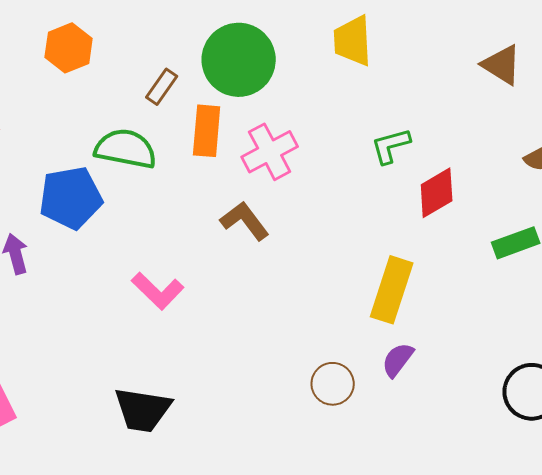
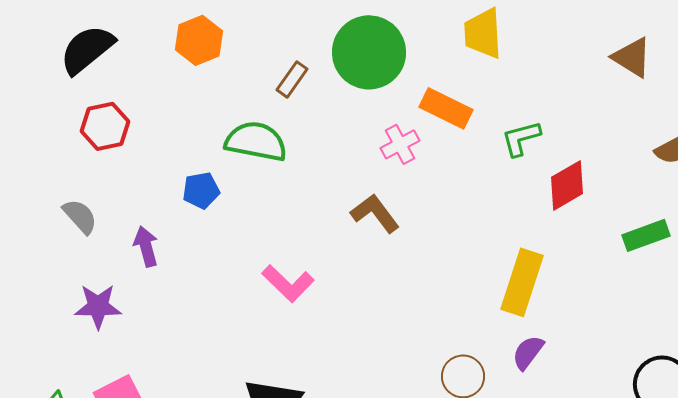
orange rectangle: (207, 131) -> (446, 108), moved, turned -69
pink cross: (270, 152) -> (400, 144), size x0.7
blue pentagon: (71, 198) -> (201, 190), size x0.6

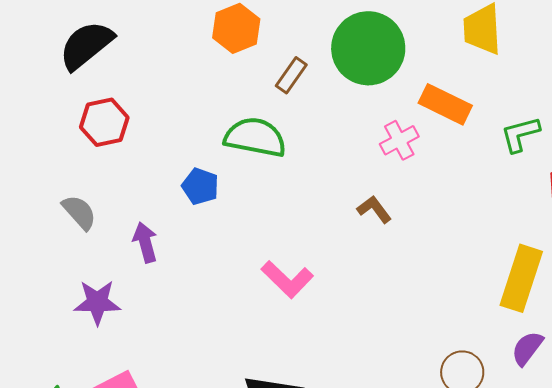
orange hexagon: (199, 40) -> (236, 28), moved
blue pentagon: (201, 190) -> (200, 186), turned 30
brown L-shape: (375, 213) -> (374, 209), size x0.7

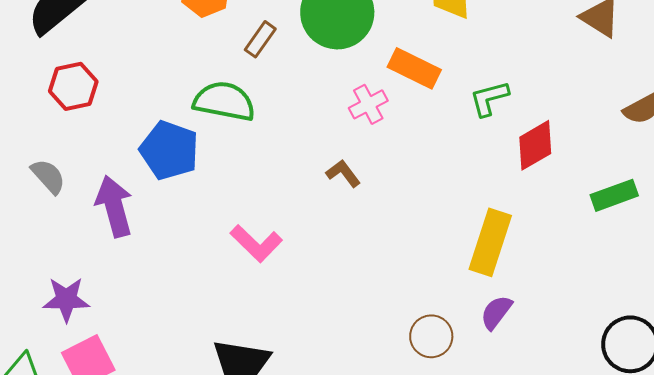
blue pentagon: (200, 186) -> (169, 150), size x1.6
purple arrow: (145, 242) -> (114, 206), size x1.5
purple star: (97, 302) -> (66, 299), moved

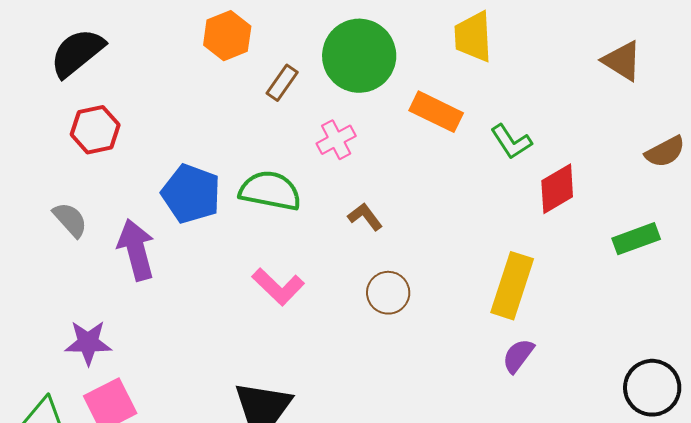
green L-shape: (489, 98) -> (511, 142), turned -108
green semicircle: (224, 101) -> (270, 191), moved
pink cross: (368, 104) -> (336, 140), moved
brown circle: (431, 336) -> (388, 293), moved

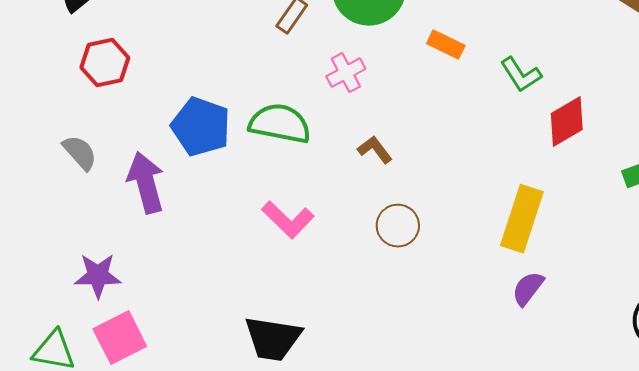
orange rectangle: (436, 112) -> (446, 45), size x0.7

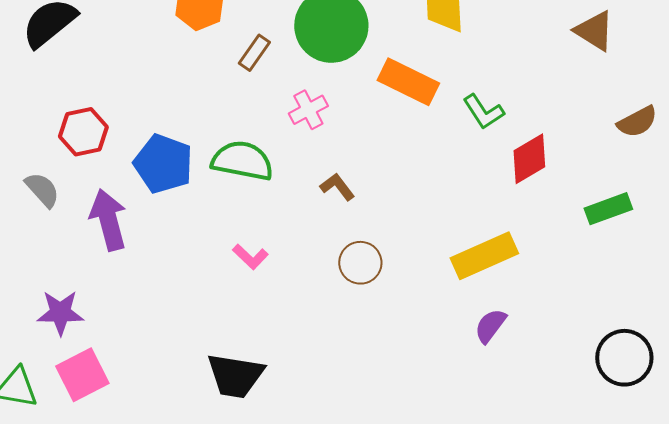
orange rectangle: (446, 45) -> (408, 82), size x1.6
red hexagon: (105, 63) -> (83, 132), moved
yellow rectangle: (522, 219) -> (484, 256), turned 48
pink L-shape: (288, 220) -> (250, 257), size x0.7

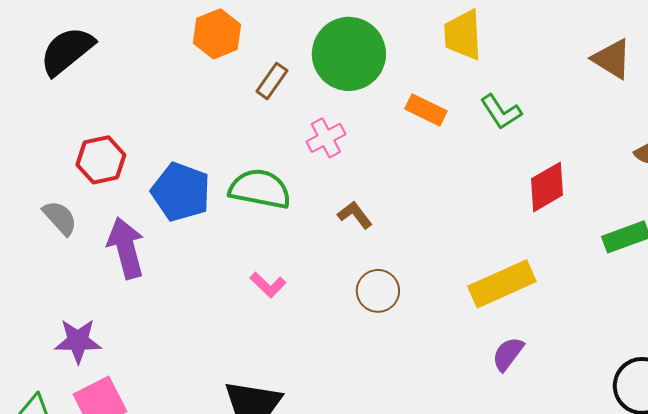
orange rectangle: (408, 82) -> (426, 110), size x0.7
green L-shape: (483, 112) -> (501, 112), moved

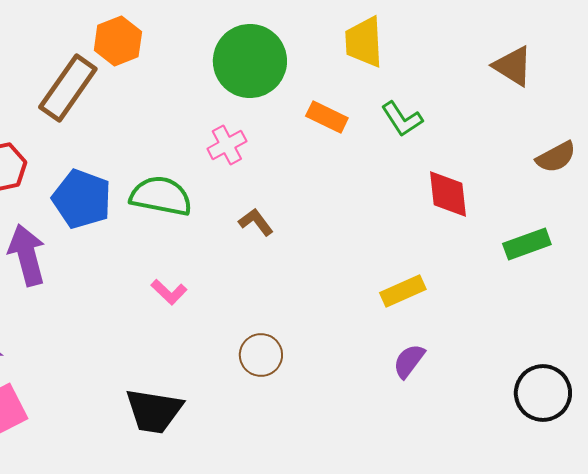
brown rectangle: (272, 81) -> (68, 88), moved, size x1.8
red diamond: (547, 187) -> (448, 194), turned -66
yellow rectangle: (502, 284) -> (403, 291), size x0.7
brown circle: (378, 291) -> (261, 355), moved

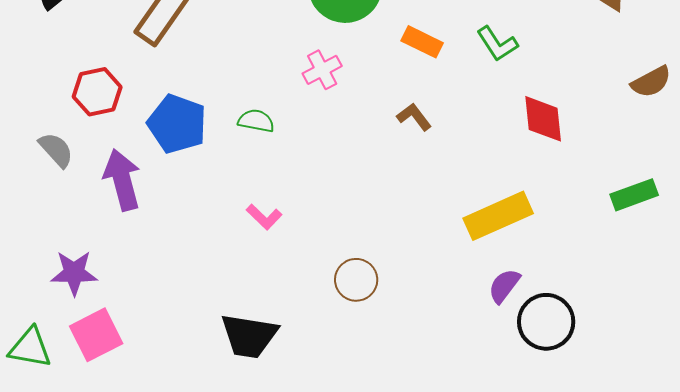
green semicircle: (161, 196) -> (256, 121), size x0.6
brown L-shape: (256, 222) -> (414, 117), moved
green rectangle: (527, 244) -> (634, 195), moved
yellow rectangle: (403, 291) -> (498, 216), size x1.5
black circle: (543, 393) -> (546, 322), moved

